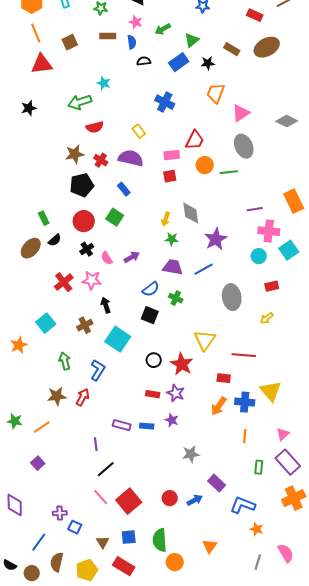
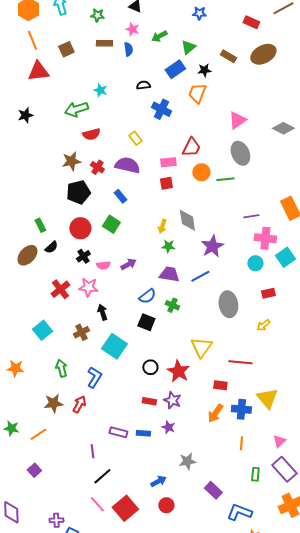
black semicircle: (144, 61) -> (143, 85), moved
orange trapezoid: (216, 93) -> (197, 93), moved
pink semicircle: (107, 258) -> (103, 265), turned -64
orange star: (19, 345) -> (15, 368), moved, turned 30
blue arrow: (195, 500) -> (158, 481), moved

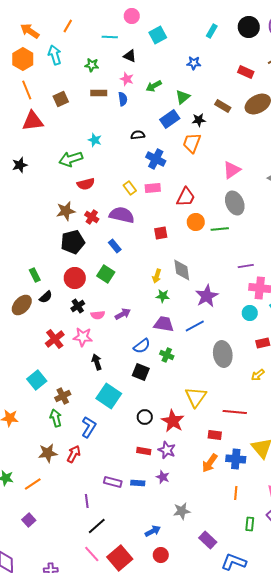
pink rectangle: (168, 162) -> (153, 188), moved
brown cross: (81, 332) -> (63, 396), moved

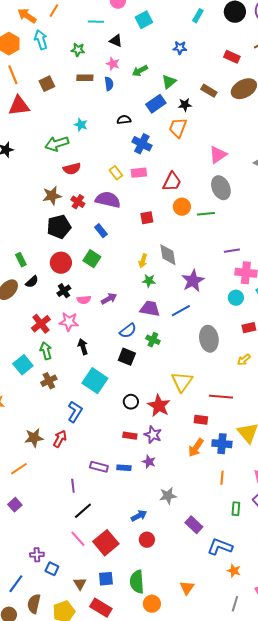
orange arrow: (30, 31) -> (27, 16), moved
green arrow: (56, 418) -> (46, 351), moved

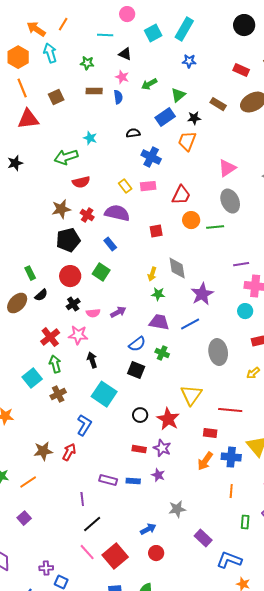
cyan rectangle: (198, 16) -> (184, 29), moved, size x1.6

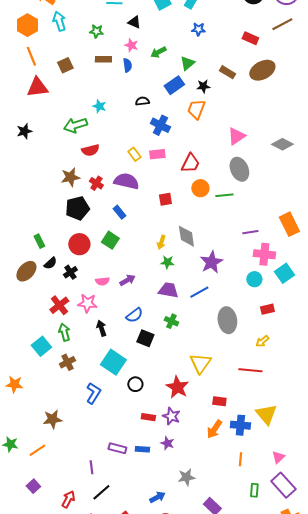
black cross: (73, 304) -> (70, 272), moved
blue semicircle: (137, 344) -> (134, 315), moved
red line: (230, 410) -> (250, 370), moved
black circle: (140, 415) -> (135, 384), moved
red arrow: (69, 452) -> (68, 499), moved

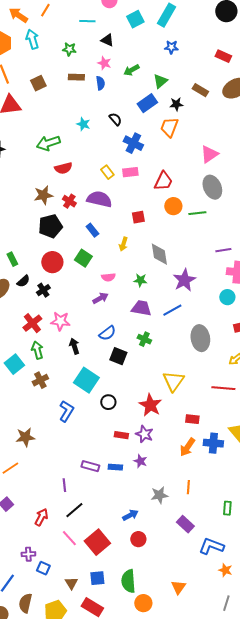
black semicircle: (142, 101) -> (115, 119), turned 56
cyan star: (99, 106) -> (83, 124), moved
yellow arrow: (161, 242) -> (123, 244), moved
pink semicircle: (102, 281) -> (108, 277), moved
orange line: (240, 459) -> (188, 487), moved

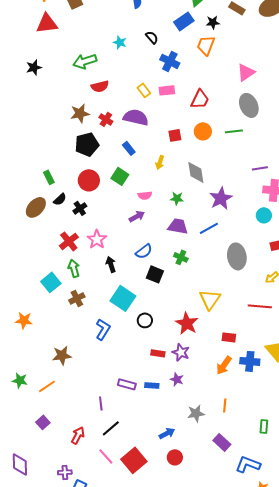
orange circle: (173, 206) -> (203, 131), moved
pink star: (60, 321) -> (97, 239), turned 30

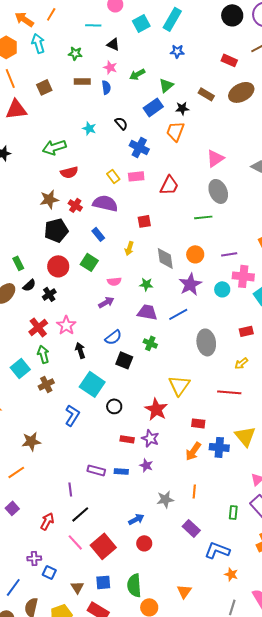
orange circle: (203, 131) -> (195, 254), moved
cyan circle: (264, 215) -> (222, 289), moved

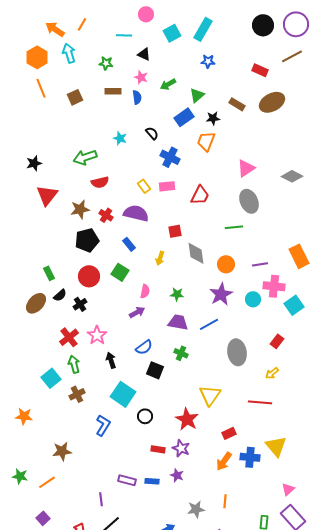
red triangle: (16, 109) -> (47, 195), moved, turned -45
gray diamond: (165, 258) -> (196, 253), moved
pink semicircle: (114, 281) -> (145, 291), turned -72
red rectangle: (246, 331) -> (277, 341), turned -40
red rectangle: (198, 423) -> (229, 433), turned -32

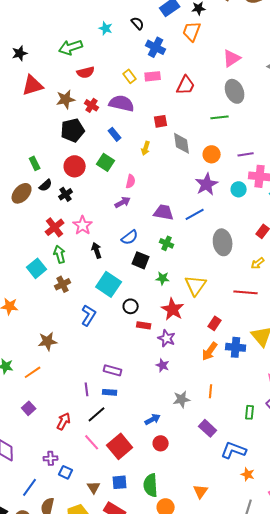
red triangle: (47, 195) -> (33, 85), turned 35
green star: (177, 294) -> (163, 278), moved
red rectangle: (229, 433) -> (215, 323), turned -32
red rectangle: (158, 449) -> (144, 325), moved
blue rectangle: (152, 481) -> (110, 392), moved

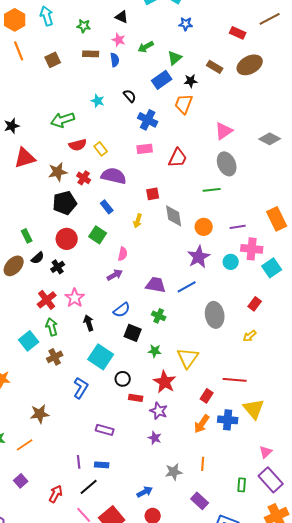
yellow rectangle: (130, 76) -> (101, 149), moved
red line: (246, 292) -> (235, 380), moved
purple rectangle: (113, 370) -> (105, 430), moved

